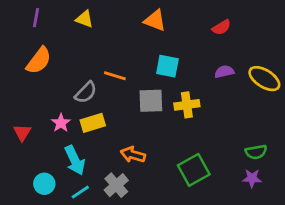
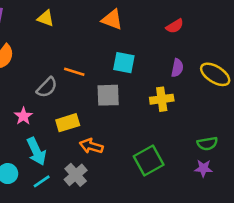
purple semicircle: (224, 72) -> (177, 68), turned 114
yellow cross: (187, 105) -> (162, 99), moved
yellow rectangle: (93, 123) -> (68, 123), moved

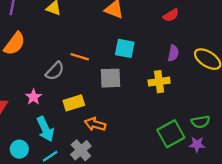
green square: (149, 160) -> (171, 134), moved

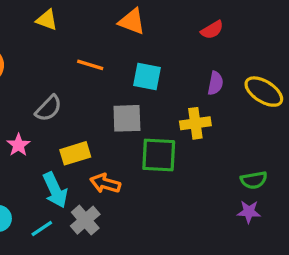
orange line: (80, 57) -> (90, 65), moved
cyan arrow: (45, 129) -> (55, 190), moved
green square: (171, 134) -> (159, 155), moved, turned 32

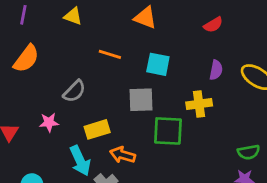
pink star: (18, 145) -> (49, 122), turned 30

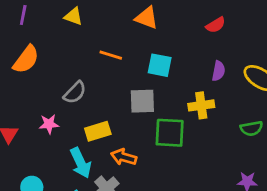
green semicircle: (249, 152) -> (252, 128), moved

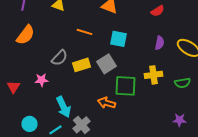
gray square: (142, 101) -> (106, 64), turned -30
yellow cross: (201, 105) -> (154, 75), moved
yellow rectangle: (98, 131) -> (82, 65), moved
orange arrow: (124, 157) -> (106, 103), moved

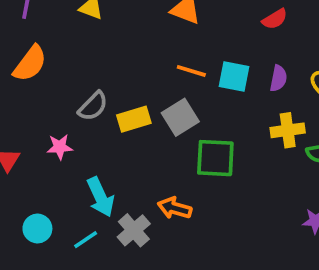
orange line: (84, 32) -> (191, 71), moved
cyan square: (118, 39) -> (234, 76), moved
yellow cross: (154, 75) -> (288, 130), moved
orange arrow: (106, 103) -> (175, 208), moved

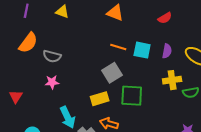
gray semicircle: (93, 106) -> (52, 56), moved, turned 60
yellow rectangle: (134, 119) -> (100, 99), moved
pink star: (60, 147) -> (52, 82), moved

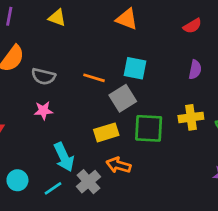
orange line: (118, 47) -> (94, 78), moved
cyan square: (142, 50) -> (135, 68), moved
yellow cross: (172, 80) -> (191, 117), moved

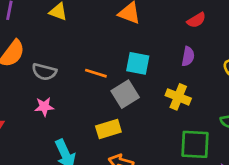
purple semicircle: (195, 70) -> (188, 56), moved
yellow cross: (191, 117) -> (178, 97), moved, turned 30
green square: (149, 128) -> (195, 144), moved

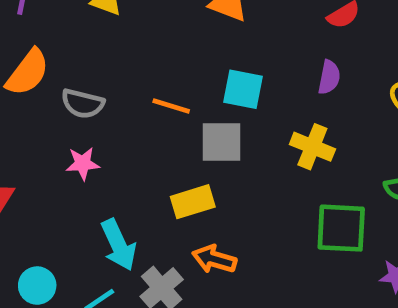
gray square: (125, 94) -> (221, 142), turned 32

